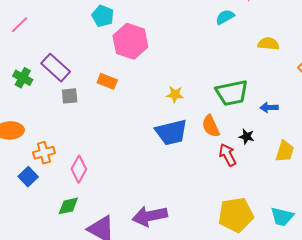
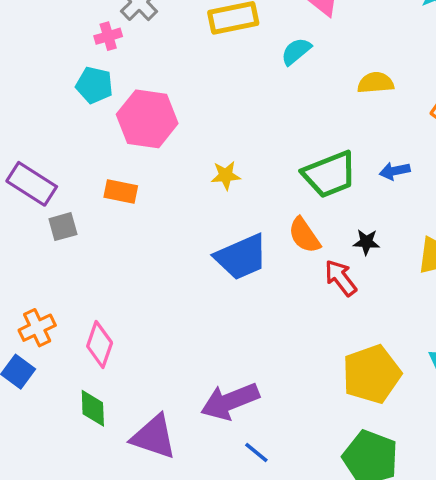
yellow star: (175, 94) -> (226, 175), moved
blue arrow: (269, 108) -> (395, 171), moved
green diamond: (68, 206) -> (93, 408), turned -70

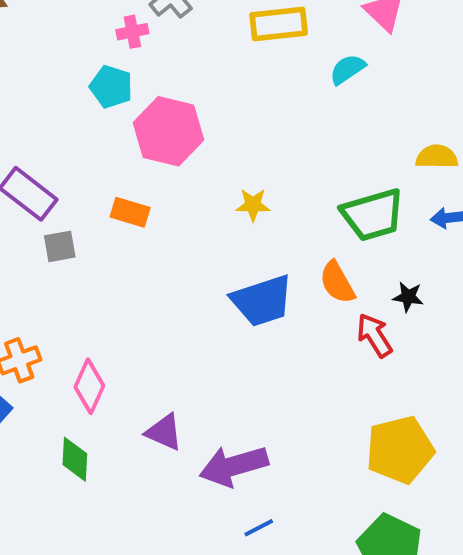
yellow semicircle: (376, 83) -> (437, 157), moved
purple triangle: (154, 437) -> (164, 432), moved, size x0.7
blue line: (256, 453) -> (259, 528), turned -72

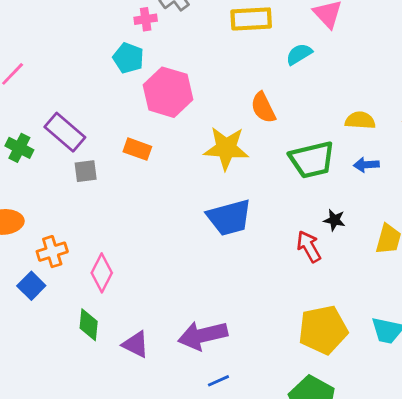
yellow star: (253, 205) -> (226, 148), size x1.8
orange semicircle: (337, 282) -> (263, 108), moved
purple triangle: (164, 432) -> (136, 344), moved

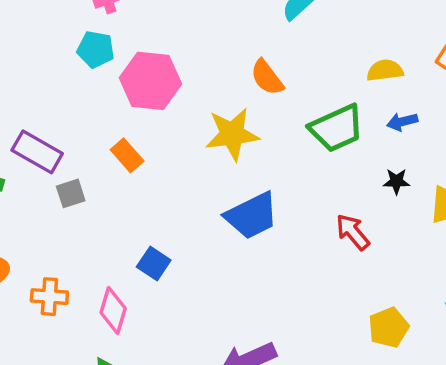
orange rectangle: (137, 149) -> (127, 155), turned 40
black star: (334, 220) -> (396, 181), moved
orange cross: (52, 252) -> (49, 297), turned 32
blue square: (31, 286) -> (154, 263), moved
yellow pentagon: (323, 330) -> (389, 327), size x0.7

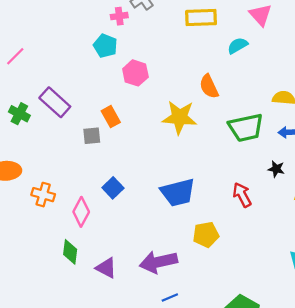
pink hexagon: (150, 81) -> (135, 73), size x0.7
gray square: (71, 193) -> (92, 136), moved
blue trapezoid: (252, 216) -> (178, 192), moved
yellow pentagon: (389, 327) -> (206, 235), moved

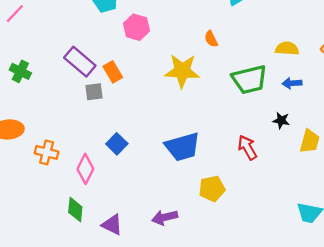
orange semicircle: (209, 86) -> (211, 39), size x0.7
purple rectangle: (55, 102) -> (80, 62), moved
purple arrow: (158, 262) -> (165, 217), size x0.7

